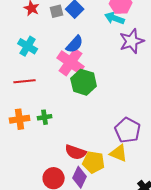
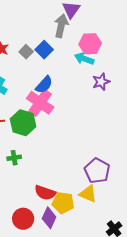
gray square: (57, 11) -> (26, 52), turned -32
purple star: (132, 41) -> (101, 82), size x0.7
green hexagon: (84, 82) -> (23, 123), moved

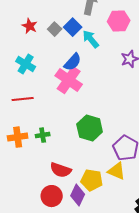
cyan arrow: (84, 59) -> (91, 39), moved, turned 30
green hexagon: (23, 123) -> (90, 128), moved
red semicircle: (45, 193) -> (61, 170), moved

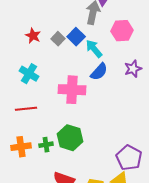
blue semicircle: (73, 62) -> (99, 72), moved
pink cross: (69, 80) -> (72, 90), turned -32
green hexagon: (90, 128) -> (70, 138), moved

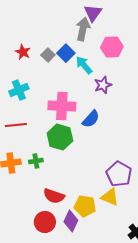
purple star: (133, 69) -> (103, 85), moved
blue semicircle: (99, 72) -> (91, 119), moved
cyan cross: (29, 74) -> (19, 90), turned 36
green hexagon: (70, 138) -> (60, 137), moved

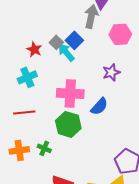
red star: (23, 52) -> (34, 49), moved
cyan arrow: (84, 65) -> (66, 52), moved
green cross: (36, 161) -> (44, 148), turned 32

